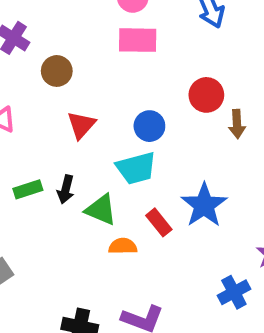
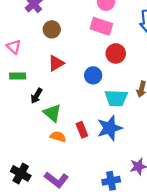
red circle: (206, 95) -> (116, 53), moved
cyan trapezoid: (136, 168) -> (116, 98), moved
green rectangle: (28, 189) -> (18, 76), moved

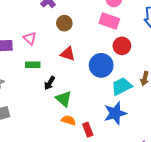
red triangle: (56, 63) -> (68, 54), turned 49
blue circle: (93, 75) -> (101, 65), size x1.5
cyan trapezoid: (116, 98) -> (122, 86), turned 150
red rectangle: (82, 130) -> (88, 130), moved

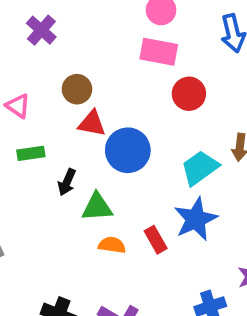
brown circle: (64, 23) -> (77, 89), moved
blue circle: (101, 65) -> (128, 150), moved
green triangle: (64, 99) -> (97, 207), turned -36
red rectangle: (88, 130) -> (156, 240), moved

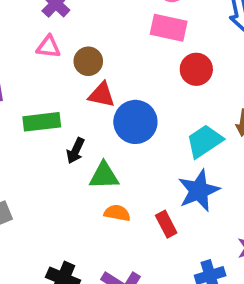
pink triangle: (18, 106) -> (48, 47), moved, turned -30
green rectangle: (31, 153) -> (42, 122), size x1.4
red rectangle: (156, 240) -> (166, 224), moved

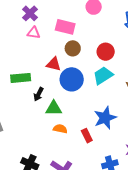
pink rectangle: (169, 28) -> (65, 27), moved
pink triangle: (48, 47) -> (34, 33), moved
brown circle: (88, 61) -> (73, 48), moved
cyan trapezoid: (204, 141) -> (103, 76), moved

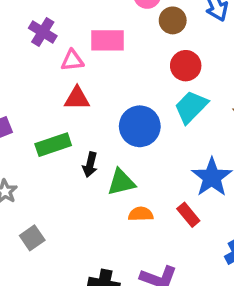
pink triangle: (34, 33) -> (72, 60), moved
brown circle: (73, 48) -> (173, 20), moved
red triangle: (54, 64) -> (77, 98), moved

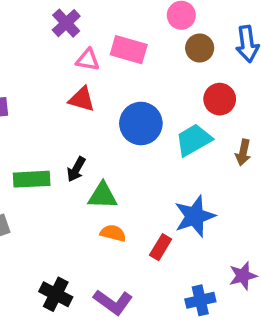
red circle: (186, 66) -> (220, 99), moved
blue circle: (140, 126) -> (141, 123), moved
green rectangle: (53, 145) -> (32, 179), moved
red rectangle: (188, 215) -> (161, 247), turned 55

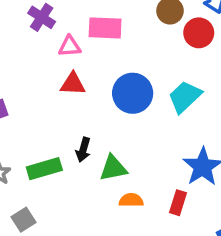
red circle: (220, 99) -> (199, 33), moved

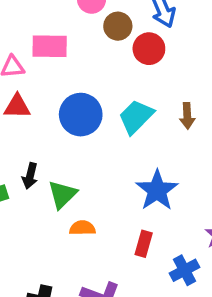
green triangle: (113, 168) -> (62, 194), turned -32
red rectangle: (178, 203) -> (144, 244), moved

